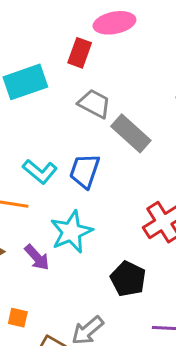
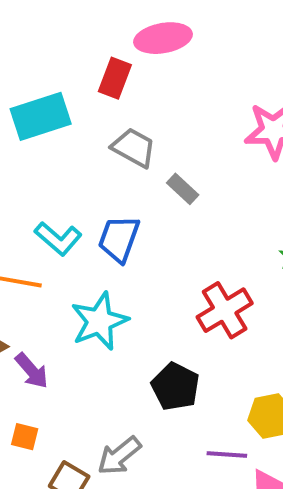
gray rectangle: (131, 133) -> (183, 189), size x0.6
purple arrow: (37, 257) -> (32, 371), moved

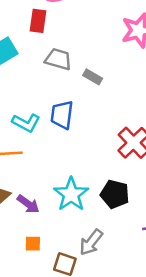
cyan star: (99, 321) -> (71, 194), moved

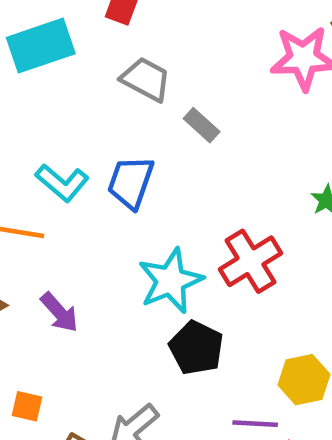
cyan star: (71, 194) -> (171, 281), moved
purple arrow: (28, 204) -> (59, 312), moved

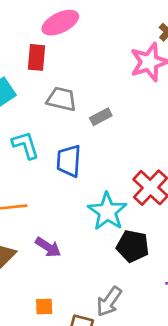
gray rectangle: (202, 125) -> (101, 117), turned -55
cyan L-shape: (62, 183) -> (26, 145), moved, turned -132

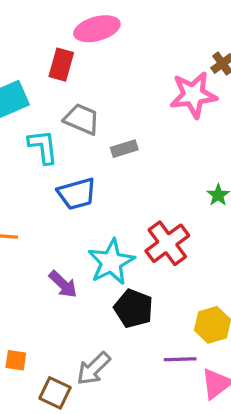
cyan L-shape: (26, 145) -> (43, 147), moved
blue trapezoid: (69, 161) -> (77, 194), turned -120
purple arrow: (48, 247) -> (63, 284), moved

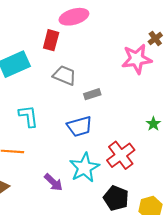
cyan L-shape: (43, 147) -> (28, 116), moved
blue trapezoid: (77, 194) -> (80, 126), moved
black pentagon: (134, 308) -> (116, 198), moved

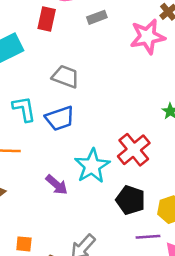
gray trapezoid: (65, 75) -> (66, 77), moved
gray rectangle: (92, 94) -> (97, 17), moved
blue trapezoid: (80, 126) -> (60, 118), moved

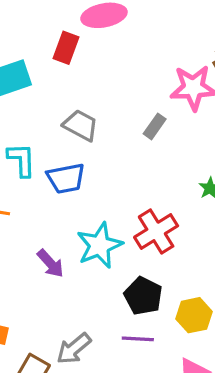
gray rectangle: (97, 17) -> (155, 126), moved, turned -42
purple line: (148, 237) -> (138, 339), moved

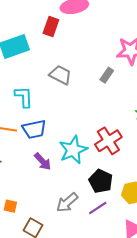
blue trapezoid: (66, 178) -> (34, 129), moved
purple line: (138, 339) -> (98, 208), turned -36
gray arrow: (74, 349) -> (67, 202), moved

